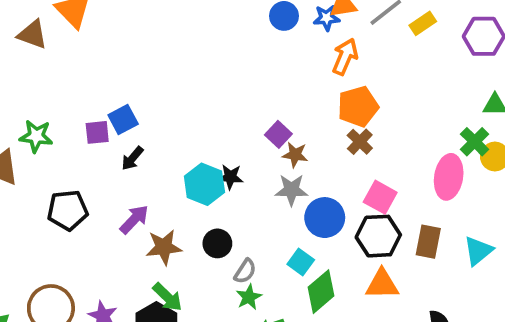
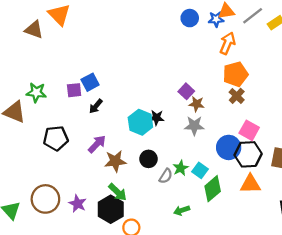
blue circle: (325, 218) -> (229, 147), moved
green star: (249, 297) -> (181, 168), moved

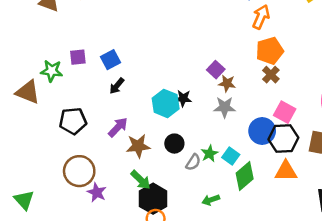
purple square: (74, 90) -> (78, 57), moved
brown circle: (45, 199) -> (79, 171), moved
black hexagon: (111, 209) -> (153, 199), moved

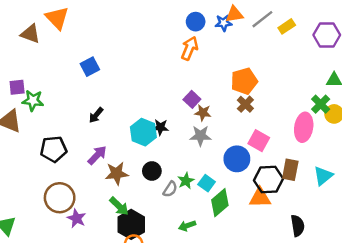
orange arrow: (261, 17) -> (190, 48), moved
purple square: (78, 57) -> (17, 87), moved
blue square: (111, 60) -> (90, 67), moved
black hexagon: (283, 139) -> (268, 180), moved

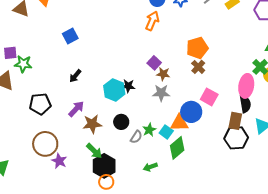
black hexagon: (268, 180) -> (236, 138), moved
orange triangle: (260, 198) -> (179, 123), moved
black semicircle: (298, 226) -> (245, 104), moved

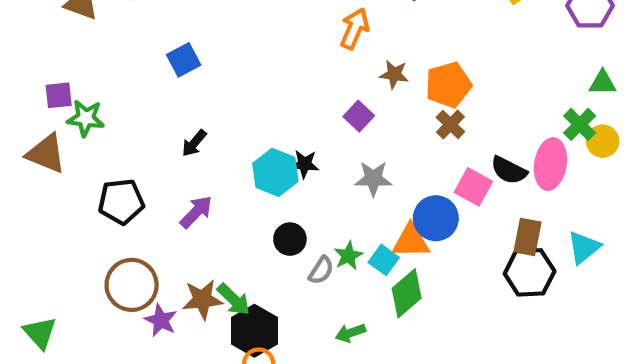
brown star: (163, 74) -> (394, 74), moved
black semicircle: (245, 104) -> (509, 170), moved, turned 126
brown star: (92, 124) -> (202, 300), moved

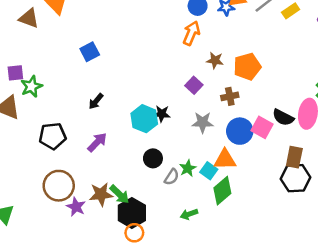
green star: (86, 118) -> (31, 86), turned -30
brown cross: (450, 124) -> (230, 96), moved, turned 35
blue circle: (436, 218) -> (240, 131), moved

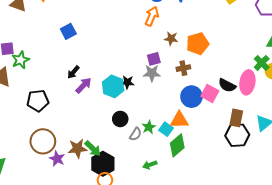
purple square: (194, 85) -> (154, 59), turned 32
gray star: (203, 122) -> (152, 73), moved
purple arrow: (97, 142) -> (84, 85), moved

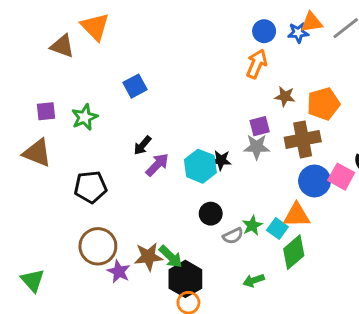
green star: (20, 60) -> (85, 117), moved
brown cross: (183, 68) -> (303, 139), size x1.6
gray semicircle: (135, 134) -> (233, 236), turned 32

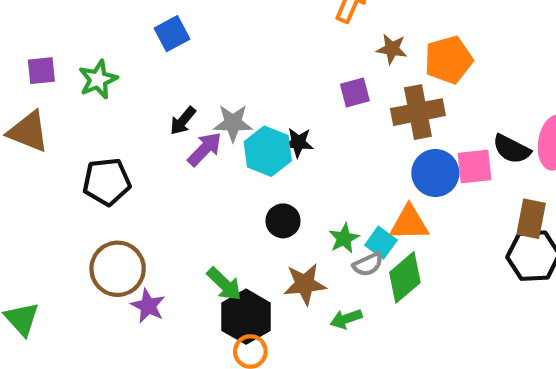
gray star: (257, 147) -> (233, 123), moved
pink square: (341, 177) -> (475, 166), turned -35
gray semicircle: (233, 236) -> (368, 264), moved
brown star: (148, 257) -> (305, 284), moved

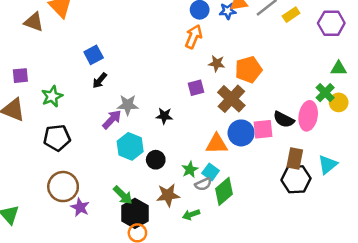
green star: (98, 79) -> (52, 96), moved
brown cross: (418, 112) -> (231, 99), turned -36
black arrow: (183, 121) -> (100, 80), moved
cyan hexagon: (268, 151) -> (130, 146), moved
orange triangle: (409, 223) -> (217, 144), moved

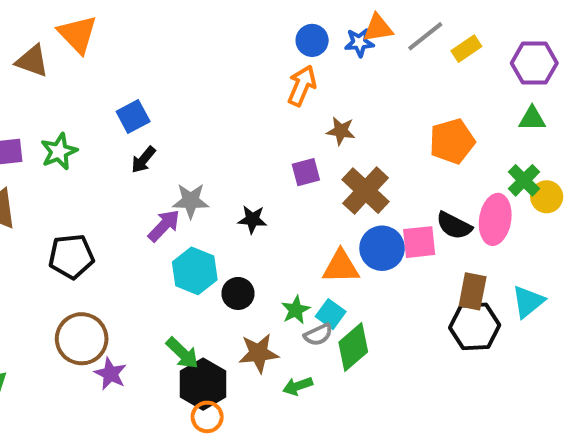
green triangle: (339, 68) -> (532, 119), moved
orange pentagon: (248, 70) -> (452, 141), moved
green star: (52, 96) -> (59, 151), moved

